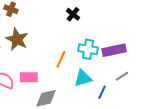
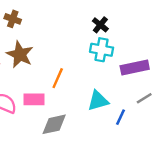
black cross: (73, 14) -> (100, 25), moved
cyan cross: (88, 49) -> (102, 50), moved
orange line: (61, 59) -> (58, 78), moved

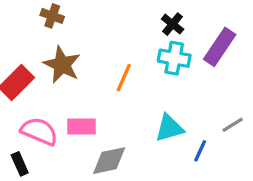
purple rectangle: (135, 67) -> (220, 47), moved, turned -44
orange line: (58, 78) -> (124, 78), moved

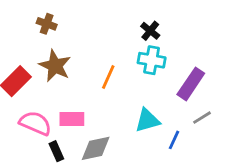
purple rectangle: (220, 47) -> (191, 84), moved
black rectangle: (20, 164) -> (56, 151), moved

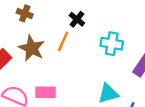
black cross: (150, 31) -> (77, 19), moved
orange line: (108, 77) -> (63, 41), moved

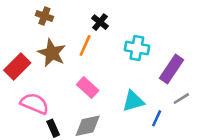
pink rectangle: (46, 92) -> (88, 87), moved, turned 42

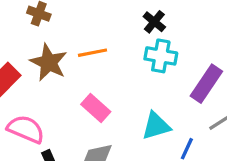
black cross: (100, 22) -> (154, 22), moved
orange line: (85, 46) -> (92, 53), turned 55

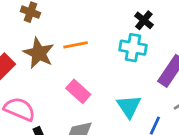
black cross: (154, 22) -> (144, 20), moved
cyan triangle: (156, 126) -> (129, 106), turned -48

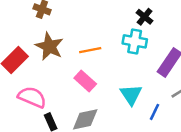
orange line: (76, 45) -> (90, 50), moved

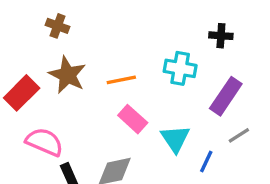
black cross: (145, 17) -> (221, 36), moved, turned -35
pink rectangle: (85, 81) -> (133, 119), moved

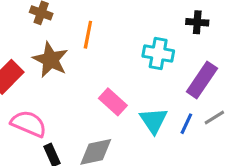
orange line: (121, 80) -> (88, 35), moved, turned -68
blue line: (206, 162) -> (186, 124), moved

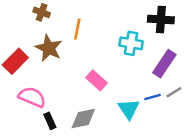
black cross: (197, 22) -> (161, 20), size x1.5
cyan triangle: (154, 121) -> (129, 109), moved
blue line: (186, 124) -> (152, 97), turned 49

